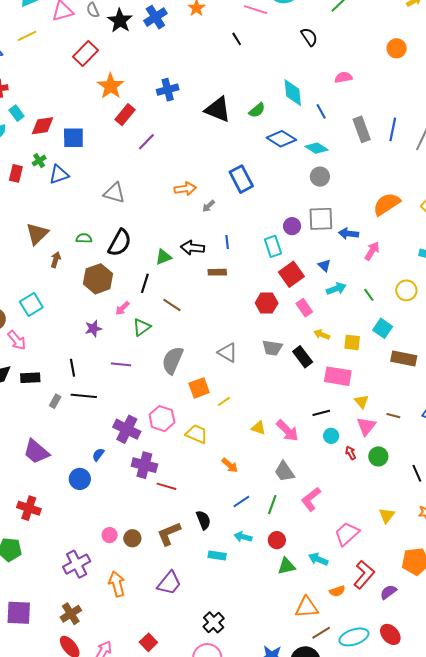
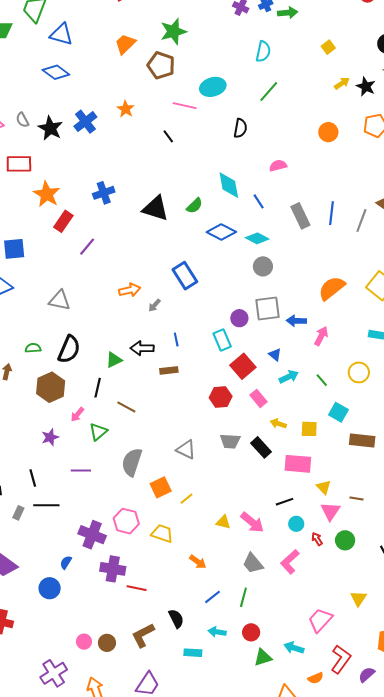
black semicircle: (309, 37) -> (240, 128), turned 48
red rectangle: (86, 54) -> (19, 164), turned 50
pink L-shape: (311, 499) -> (290, 562), moved

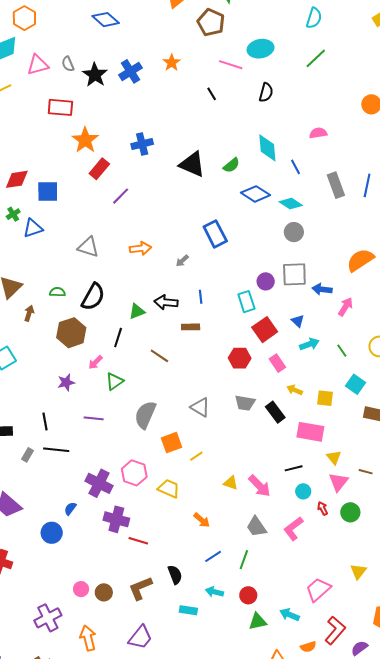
black semicircle: (240, 128) -> (266, 92), moved
orange arrow: (130, 290) -> (140, 248), moved
brown line: (126, 407) -> (159, 356), moved

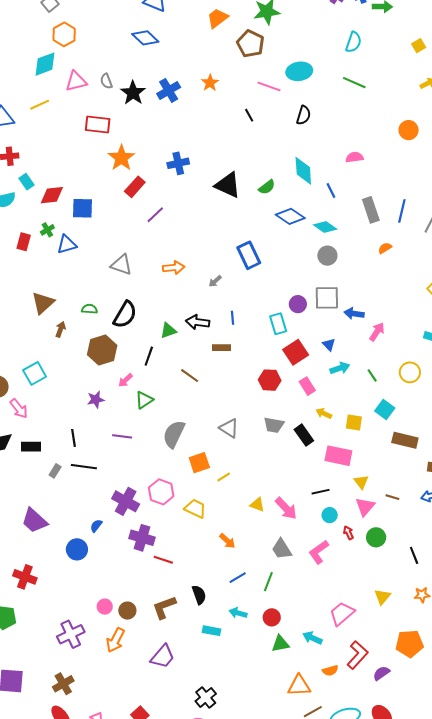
green line: (316, 58) -> (354, 83), turned 65
orange semicircle: (360, 260) -> (385, 248), moved, size x0.5
orange arrow: (88, 638) -> (115, 640), moved, turned -140

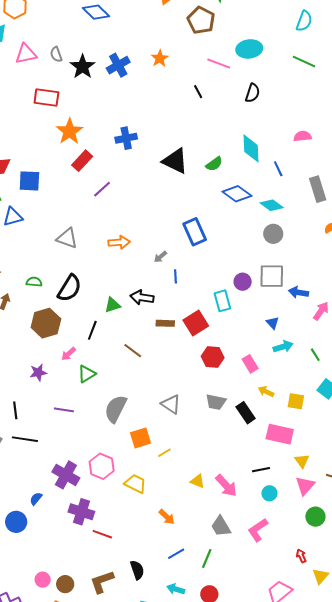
blue line: (233, 318) -> (176, 276), moved
red square: (296, 352) -> (196, 323), moved
red arrow: (348, 533) -> (301, 556), moved

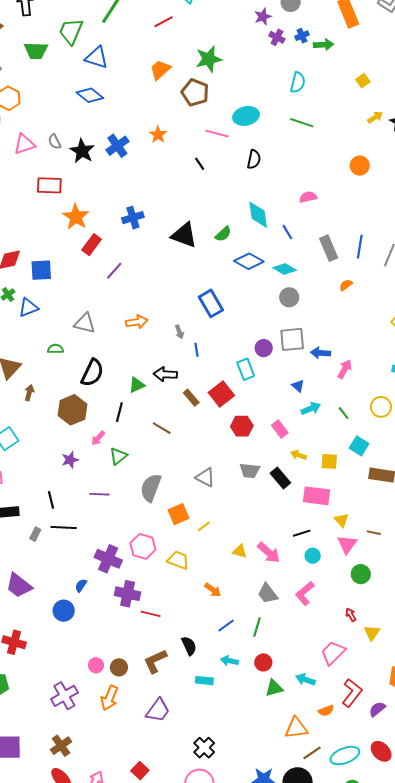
gray arrow: (160, 257) -> (179, 332), turned -64
green semicircle: (34, 282) -> (55, 349), moved
brown rectangle: (165, 323) -> (191, 398), turned 54

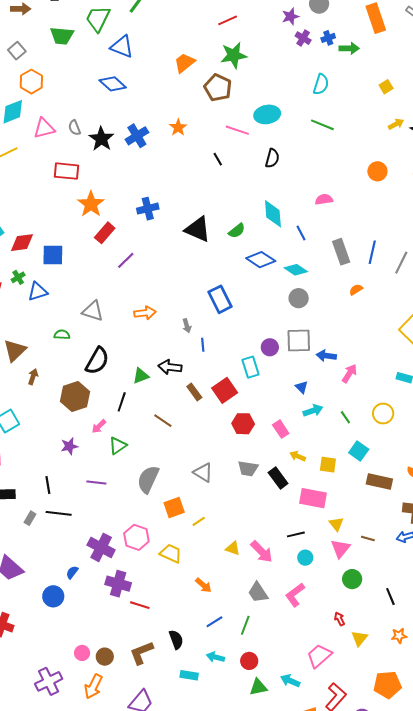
red line: (164, 22) -> (228, 20), moved

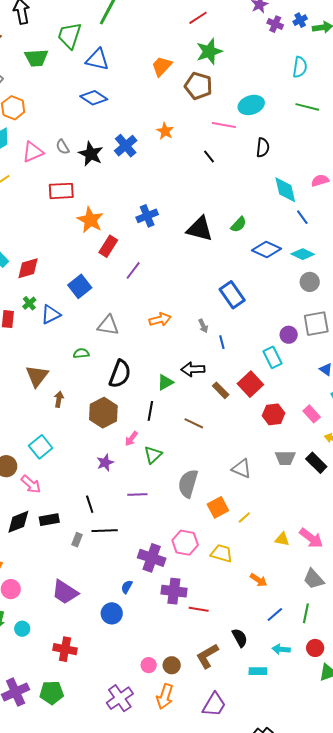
cyan diamond: (273, 214) -> (285, 190), moved
blue square: (53, 255) -> (80, 286), moved, turned -30

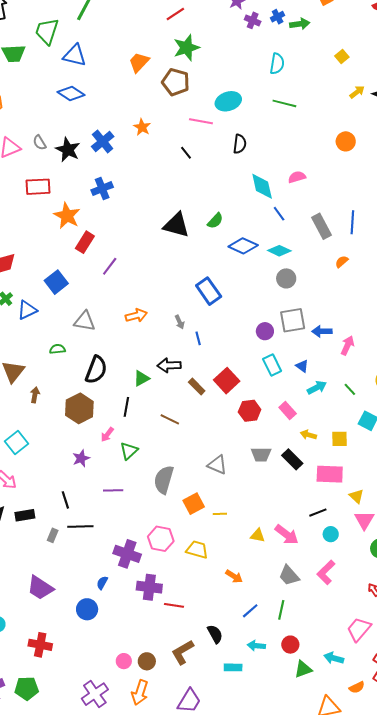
blue cross: (147, 216) -> (102, 189), moved
cyan rectangle: (272, 357) -> (272, 365), moved
yellow line: (244, 517) -> (220, 514), turned 40

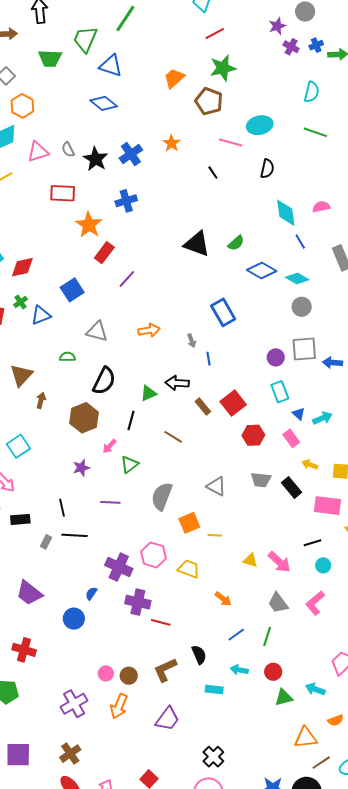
blue triangle: (302, 366) -> (299, 414), moved

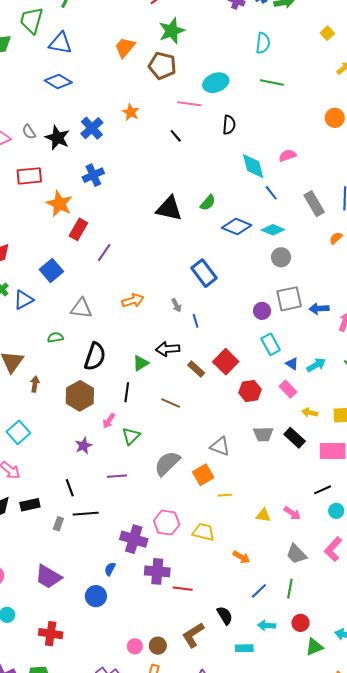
gray semicircle: (162, 496) -> (167, 463), turned 32
orange square: (189, 523) -> (203, 475), moved
pink arrow: (279, 562) -> (292, 513), size x0.7

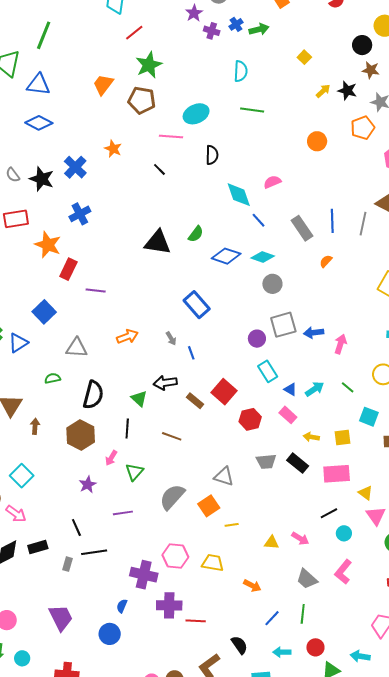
purple line: (104, 253) -> (96, 291), turned 66
green triangle: (141, 363) -> (139, 399), turned -42
purple trapezoid: (48, 577) -> (61, 618), turned -144

